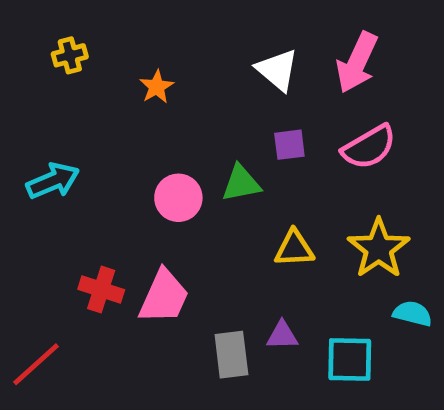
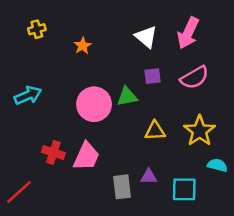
pink circle: (178, 198) -> (94, 104), size x1.4

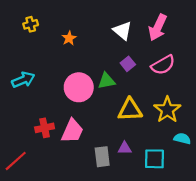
purple square: (152, 76) -> (128, 64), turned -32
yellow triangle: (155, 131) -> (130, 110), size x1.4
red cross: (53, 152) -> (45, 128), turned -30

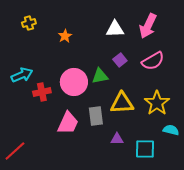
white triangle: (122, 31) -> (115, 29), turned -42
red cross: (45, 128) -> (42, 92), moved
gray rectangle: (102, 157) -> (96, 116), moved

